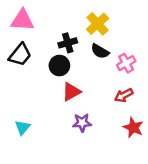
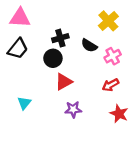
yellow cross: (98, 24) -> (108, 21), moved
cyan triangle: (22, 127) -> (24, 103), moved

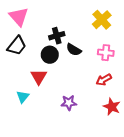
pink triangle: (20, 18) -> (19, 17), turned 45
black semicircle: (89, 45) -> (74, 50), moved
pink cross: (113, 56) -> (106, 53), turned 35
red triangle: (64, 82) -> (39, 77), moved, turned -30

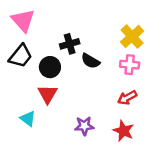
yellow cross: (102, 20) -> (132, 36), moved
black circle: (50, 55) -> (50, 67), moved
cyan triangle: (23, 97) -> (28, 119), turned -32
red star: (112, 107) -> (123, 131), moved

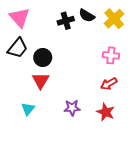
yellow cross: (132, 36) -> (114, 19), moved
black cross: (70, 44) -> (66, 21), moved
black semicircle: (90, 61) -> (87, 16), moved
cyan triangle: (28, 119) -> (28, 109), moved, turned 32

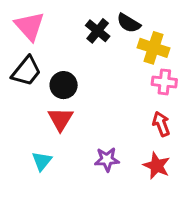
yellow cross: (114, 19) -> (153, 48), moved, turned -30
black cross: (66, 21) -> (98, 31), turned -35
red arrow: (109, 84) -> (161, 124), turned 98

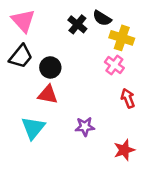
pink cross: (164, 82) -> (114, 65), moved, turned 30
red triangle: (60, 119) -> (48, 95), turned -50
cyan triangle: (42, 161) -> (33, 128), size x1.5
red star: (157, 166) -> (124, 150), moved, turned 30

